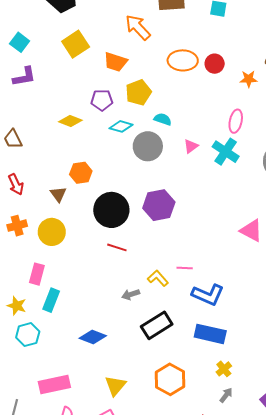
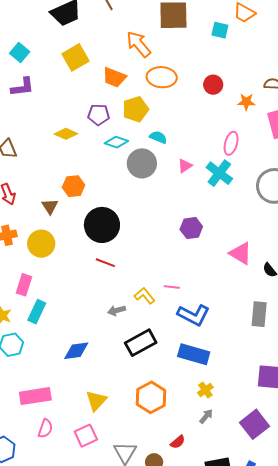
orange ellipse: (183, 60) -> (162, 77), moved
purple hexagon: (159, 205) -> (191, 228), moved, size x0.7
blue diamond: (93, 337) -> (76, 351), turned -32

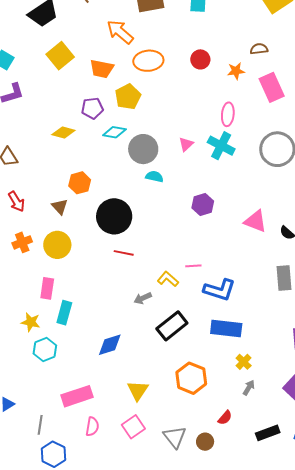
cyan semicircle: (158, 137) -> (154, 177), moved

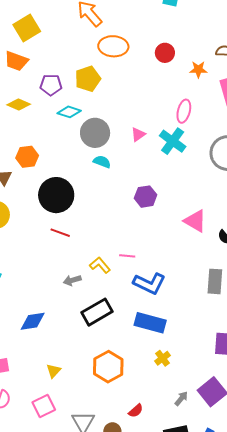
orange trapezoid: (102, 69) -> (16, 61), moved
gray arrow: (249, 388) -> (181, 399), moved
yellow triangle: (138, 391) -> (54, 371), size x0.7

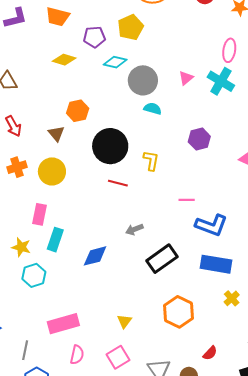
yellow L-shape: (100, 265) -> (151, 161), moved, turned 55
blue diamond: (33, 321) -> (95, 256), moved

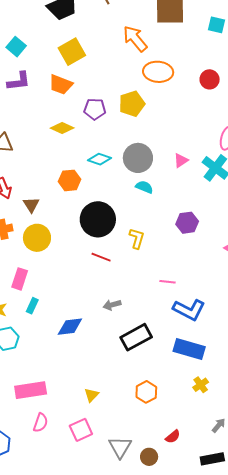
cyan diamond: (115, 62) -> (99, 159), moved
brown triangle: (56, 134) -> (31, 205), moved
cyan rectangle: (55, 240) -> (32, 306), size x0.7
orange hexagon: (178, 312) -> (146, 392), size x0.7

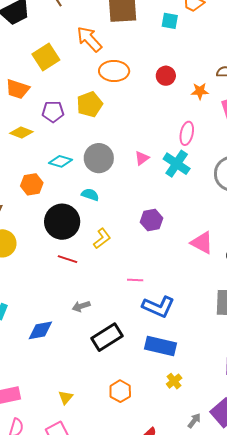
yellow square: (72, 52) -> (46, 57), moved
cyan semicircle: (144, 187) -> (90, 195), moved
yellow L-shape: (137, 238) -> (102, 239), turned 40

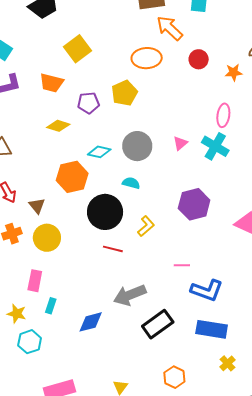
orange arrow: (89, 39) -> (170, 28), moved
orange hexagon: (32, 184) -> (72, 177), size x1.4
purple hexagon: (151, 220) -> (194, 204), size x1.4
gray arrow: (81, 306) -> (130, 295), size x1.8

